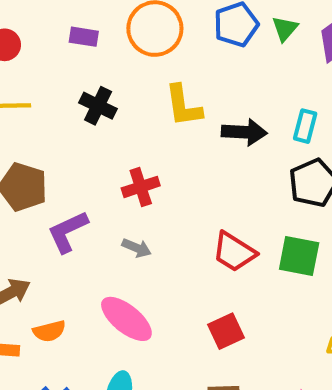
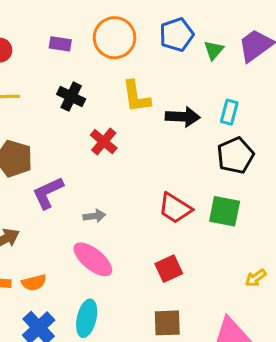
green triangle: (285, 29) -> (214, 50), moved
red cross: (141, 187) -> (104, 142), moved, turned -32
gray arrow: (137, 248) -> (94, 216), moved, turned -30
orange semicircle: (49, 331) -> (34, 283), moved

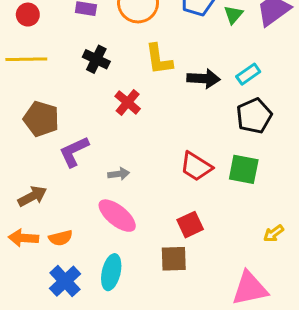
cyan rectangle: (229, 112) -> (248, 74), turned 40
brown square: (167, 323) -> (174, 259), moved

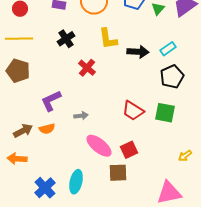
black cross: (96, 59) -> (66, 39), turned 30
brown pentagon: (41, 119) -> (18, 71), moved
pink ellipse: (117, 216) -> (99, 146), moved
orange semicircle: (61, 238) -> (47, 129), moved

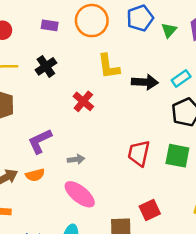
black cross: (66, 39) -> (46, 66), moved
red trapezoid: (133, 111) -> (139, 153), turned 70
pink ellipse: (99, 146) -> (80, 194), moved
red square: (129, 150) -> (150, 210), moved

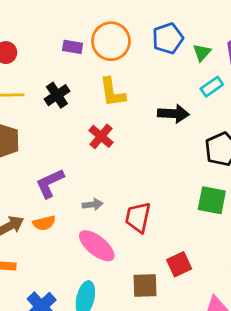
purple rectangle: (50, 25) -> (73, 47), moved
yellow L-shape: (109, 66) -> (112, 92), moved
cyan rectangle: (181, 78) -> (212, 87), moved
red trapezoid: (139, 153) -> (138, 217), moved

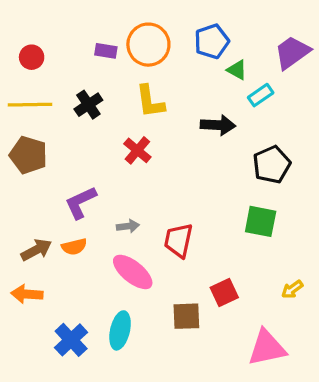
green triangle: (202, 53) -> (237, 70), moved, turned -42

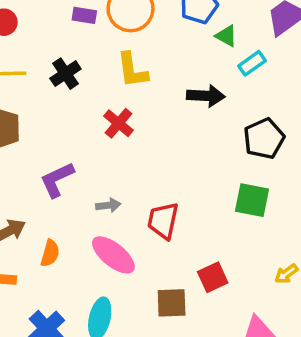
orange semicircle: (74, 247) -> (50, 253), moved, turned -60

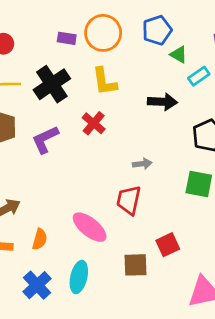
black cross: (65, 74) -> (52, 84), size x1.5
purple L-shape: (57, 180) -> (45, 139), moved
gray arrow: (108, 205) -> (142, 164), moved
orange semicircle: (50, 253) -> (40, 239), moved

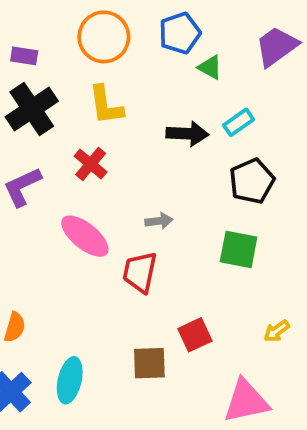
purple rectangle: (67, 38) -> (24, 56), moved
cyan rectangle: (199, 76) -> (239, 122), moved
pink ellipse: (90, 227) -> (85, 236), moved

